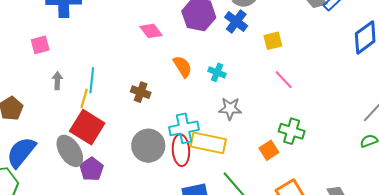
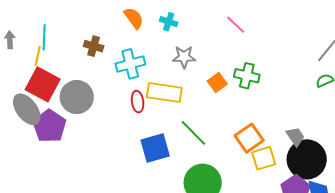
cyan cross: (184, 128) -> (130, 64), moved
gray circle: (148, 146) -> (77, 97), moved
red ellipse: (181, 150) -> (138, 102), size x0.7
orange square: (269, 150) -> (217, 82), moved
purple pentagon: (92, 169) -> (49, 126), size x1.4

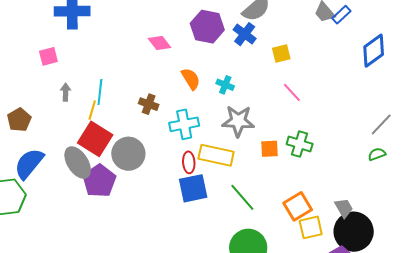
gray star: (184, 57) -> (238, 121), size x1.4
orange square: (217, 82) -> (270, 149), turned 30
blue square: (155, 148) -> (193, 188), moved

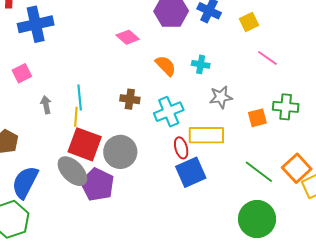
gray star: (238, 121) -> (221, 97), size x0.7
green line: (242, 197) -> (259, 172), moved

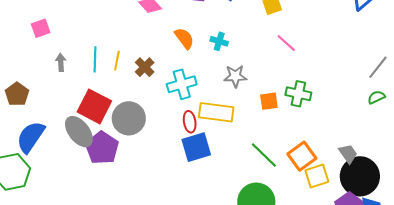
brown cross: (130, 99) -> (145, 67), turned 30
yellow line: (76, 117) -> (117, 61), moved

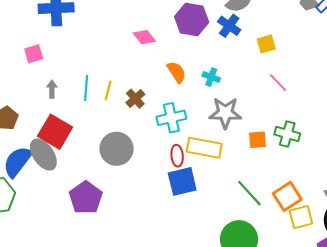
gray star: (235, 76) -> (225, 113), size x1.4
red square: (94, 106) -> (55, 132), moved
gray ellipse: (79, 132) -> (43, 155), moved
purple pentagon: (102, 148) -> (86, 198), moved

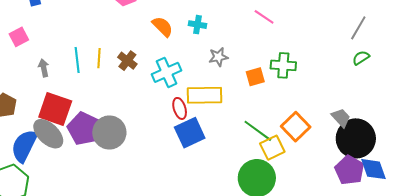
gray star: (225, 113) -> (218, 57), size x0.6
gray circle: (116, 149) -> (109, 132), moved
purple pentagon: (86, 198) -> (84, 129), moved
yellow square: (301, 217) -> (272, 148), moved

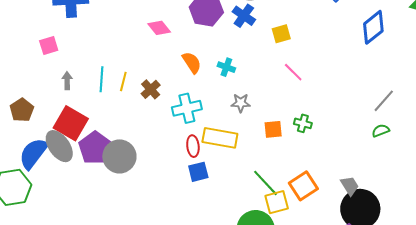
green cross: (283, 65) -> (303, 123), size x0.7
blue square: (190, 133) -> (198, 172), size x0.7

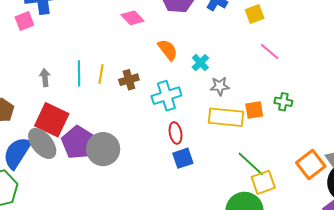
pink square: (49, 45) -> (24, 21), moved
cyan cross: (226, 67) -> (200, 63), moved, turned 30
brown cross: (151, 89) -> (129, 80), turned 30
yellow rectangle: (220, 138) -> (226, 117), moved
orange square: (303, 186) -> (311, 165), moved

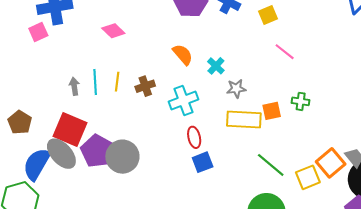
pink diamond: (133, 18) -> (113, 31), moved
gray arrow: (45, 78) -> (74, 86), moved
yellow square: (263, 182) -> (308, 177), moved

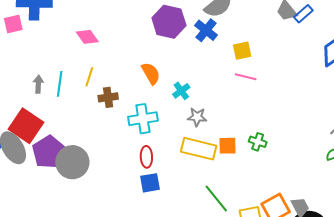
pink line: (285, 52) -> (246, 77), moved, turned -35
yellow line: (117, 82) -> (89, 77), moved

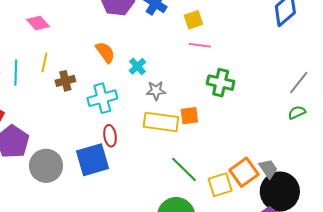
green cross: (258, 142) -> (221, 83), moved, size x1.5
gray circle: (72, 162) -> (46, 166), moved
blue square: (150, 183) -> (92, 160), moved, size x1.6

